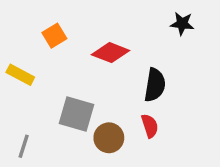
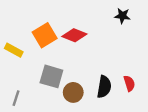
orange square: (54, 36) -> (45, 35), moved, size x1.5
black semicircle: (155, 85) -> (104, 87), moved
red semicircle: (150, 126) -> (129, 83), moved

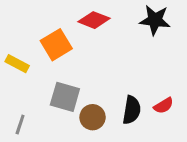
black star: (122, 16) -> (155, 20), size x1.5
red diamond: (74, 35) -> (94, 20), moved
red semicircle: (129, 83) -> (164, 106), turned 77

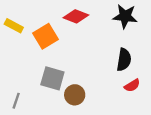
yellow rectangle: (17, 64) -> (14, 26), moved
black semicircle: (132, 110) -> (124, 60), moved

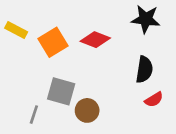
red diamond: (76, 16) -> (95, 40), moved
gray line: (16, 101) -> (34, 115), moved

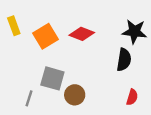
black star: (146, 19) -> (134, 32), moved
yellow rectangle: (16, 30) -> (14, 26), turned 42
red semicircle: (154, 100) -> (132, 97), moved, turned -42

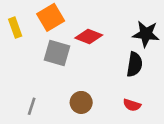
orange square: (45, 36) -> (51, 17), moved
gray square: (52, 78) -> (57, 53), moved
red semicircle: (132, 97) -> (132, 105), moved, turned 91

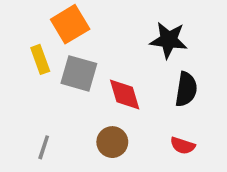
yellow rectangle: (15, 28) -> (40, 59), moved
black star: (146, 34) -> (169, 40), moved
red diamond: (89, 36) -> (125, 95), moved, turned 52

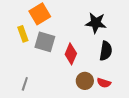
red diamond: (125, 95) -> (71, 54), turned 40
brown circle: (112, 142) -> (85, 81), moved

